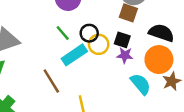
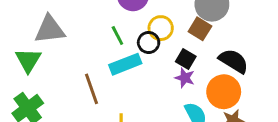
yellow circle: (99, 44) -> (161, 28), moved

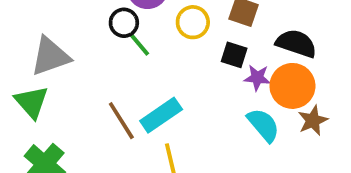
black circle: (149, 42) -> (124, 23), moved
cyan rectangle: (125, 64) -> (161, 115), moved
purple star: (185, 78) -> (257, 78), moved

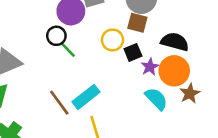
yellow circle: (193, 22) -> (112, 40), moved
black square: (234, 55) -> (133, 52), turned -36
purple star: (257, 78) -> (150, 67), turned -30

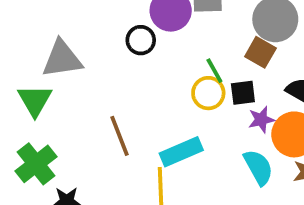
yellow circle: (112, 40) -> (208, 93), moved
green line: (68, 50) -> (214, 71), moved
cyan rectangle: (86, 97) -> (181, 152), moved

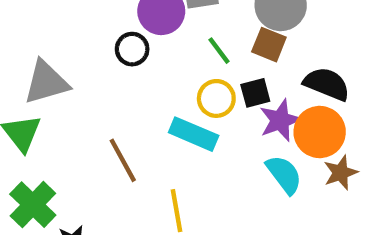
green line: (214, 71) -> (219, 51), moved
purple star: (261, 120) -> (280, 120), size x1.4
cyan rectangle: (181, 152) -> (194, 134), moved, turned 54

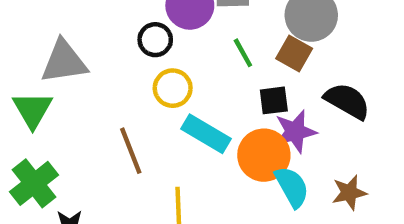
yellow circle: (216, 98) -> (173, 88), moved
orange circle: (320, 132) -> (264, 155), moved

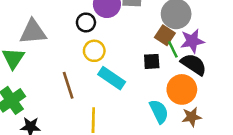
green line: (243, 53) -> (173, 49), moved
purple star: (295, 132) -> (192, 41), moved
orange circle: (264, 155) -> (182, 89), moved

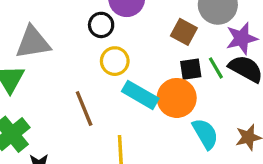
brown square: (165, 35) -> (184, 32), moved
green line: (173, 49) -> (216, 68), moved
orange circle: (182, 89) -> (177, 98), moved

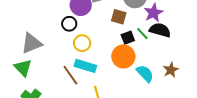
cyan rectangle: (140, 95) -> (85, 66), moved

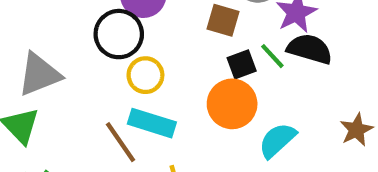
black circle: (69, 24) -> (119, 34), size x1.5
brown star: (171, 70) -> (356, 130), moved
cyan semicircle: (145, 74) -> (277, 140), turned -90

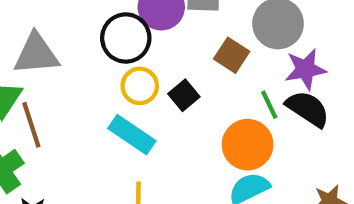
black square: (242, 64) -> (184, 95), moved, turned -36
orange circle: (232, 104) -> (248, 145), moved
brown line: (120, 142) -> (31, 125), moved

